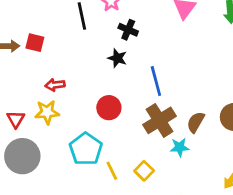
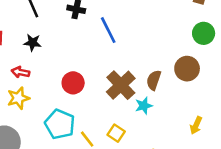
black star: (117, 58) -> (33, 43), moved
blue line: (156, 81) -> (108, 30), moved
red arrow: (55, 85) -> (20, 72), turned 30

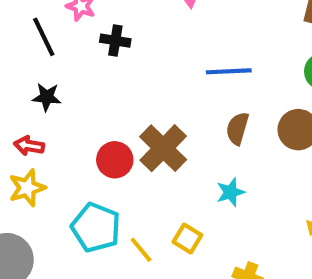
blue line: (108, 30) -> (229, 71), moved, turned -64
brown semicircle: (154, 80) -> (237, 128), moved
brown cross: (121, 85) -> (163, 148), moved

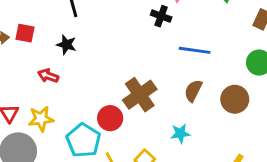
black cross: (115, 41) -> (161, 16), moved
red circle: (115, 160) -> (110, 118), moved
yellow star: (27, 188) -> (41, 119), moved

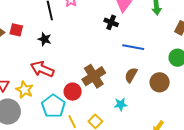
red arrow: (48, 76) -> (42, 69), moved, size x1.6
yellow star: (41, 119) -> (25, 90), turned 30

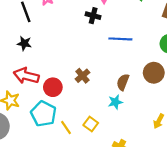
brown semicircle: (131, 75) -> (123, 82), moved
brown cross: (94, 76) -> (82, 76), size x0.6
red circle: (73, 92) -> (53, 87), moved

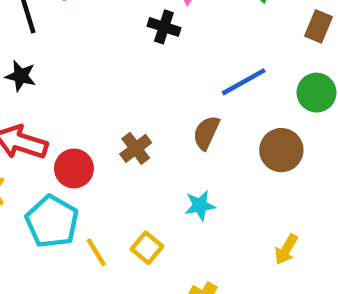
blue line: (120, 39) -> (244, 82), moved, turned -35
brown semicircle: (123, 82) -> (206, 133), moved

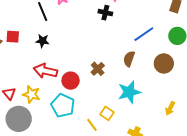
cyan star: (200, 206) -> (129, 92), size x1.6
yellow line: (96, 252) -> (92, 125), moved

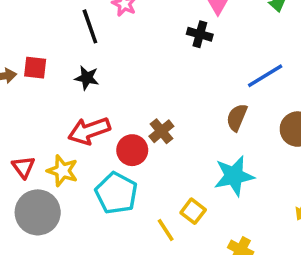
brown cross: (98, 69) -> (161, 131), moved
red arrow: (45, 71) -> (89, 131), turned -35

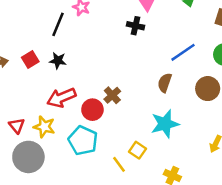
black line: (90, 26) -> (58, 24), turned 45
red square: (35, 68) -> (30, 59), moved, turned -35

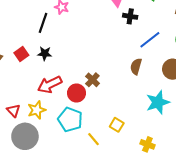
black cross: (136, 26) -> (130, 16), moved
cyan star: (165, 124) -> (158, 102), moved
yellow star: (44, 127) -> (37, 110), turned -30
yellow line: (119, 164) -> (93, 139), moved

